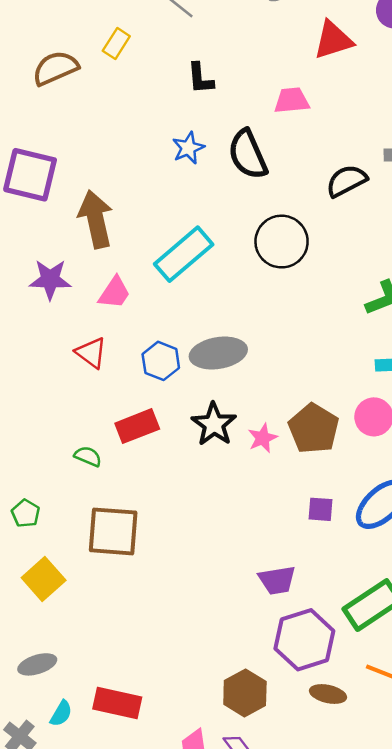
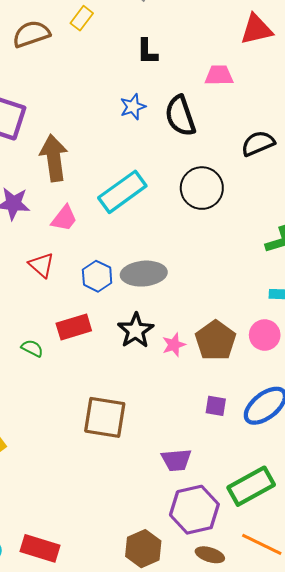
brown square: (113, 531) -> (105, 417), moved

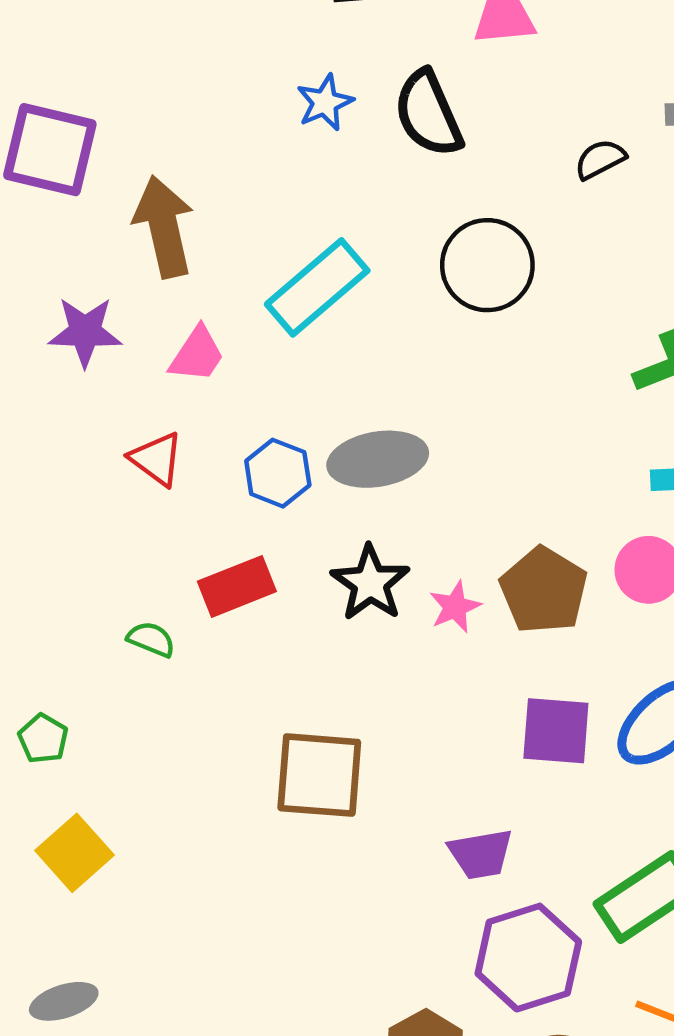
black semicircle: (258, 143) -> (600, 159), size x0.7
purple square: (216, 406) -> (556, 731), size x1.6

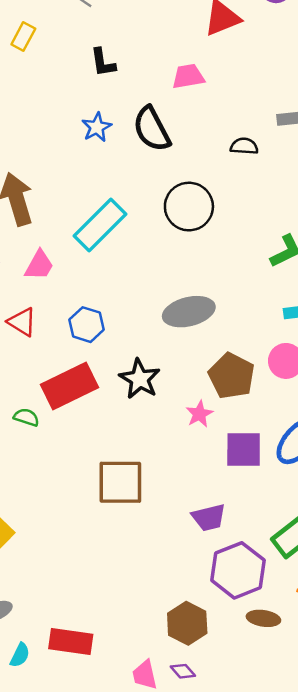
black semicircle: (600, 159) -> (244, 146), turned 36
gray ellipse: (378, 459) -> (189, 312), moved
red rectangle: (237, 586) -> (69, 386), size x1.4
pink star: (455, 607) -> (199, 414), moved

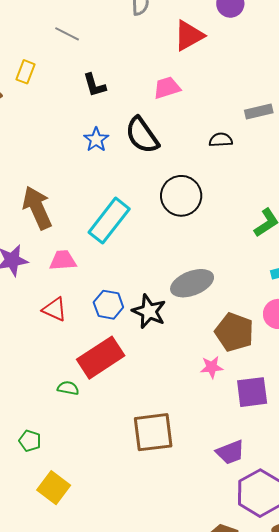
pink trapezoid: (39, 265) -> (63, 260), turned -116
black star: (140, 379) -> (149, 311), moved
pink star: (199, 414) -> (212, 367), turned 30

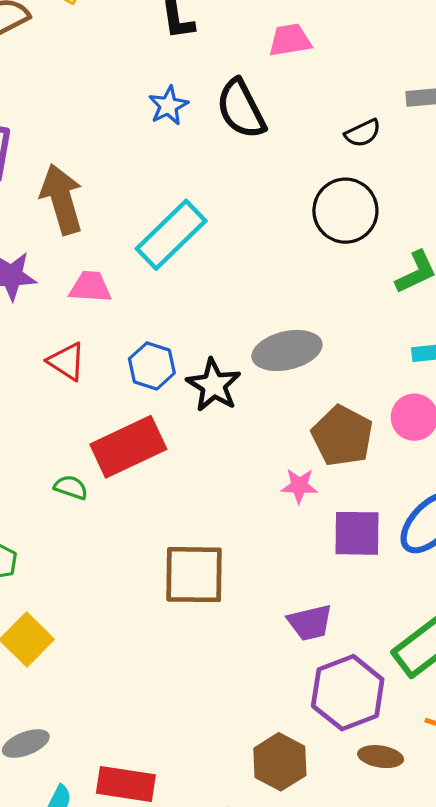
black semicircle: (221, 140) -> (363, 133), turned 150
black circle: (181, 196) -> (345, 211), moved

